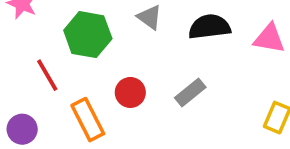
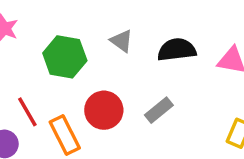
red line: (47, 75) -> (27, 112), moved
red circle: (130, 92) -> (104, 110), size x1.4

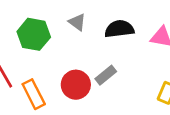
red circle: (104, 110) -> (76, 85), moved

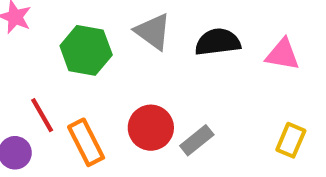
gray triangle: (77, 22) -> (153, 32), size x1.4
gray rectangle: (106, 75) -> (197, 140), moved

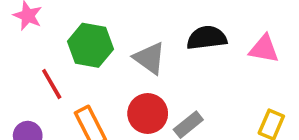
gray triangle: (153, 32) -> (150, 58), moved
red line: (42, 115) -> (52, 84), moved

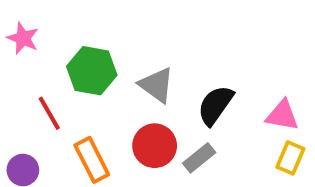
black semicircle: (207, 38) -> (215, 105), moved, turned -48
pink triangle: (264, 49) -> (282, 115), moved

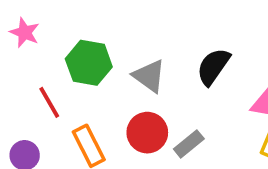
black semicircle: (215, 105) -> (213, 67), moved

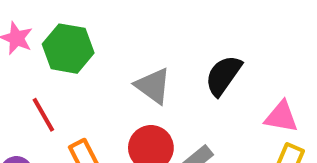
green hexagon: (89, 63) -> (68, 49), moved

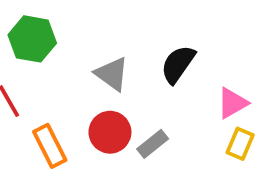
pink triangle: (281, 117) -> (232, 103), turned -40

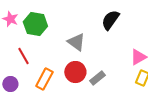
black semicircle: (178, 64) -> (110, 20), moved
orange rectangle: (50, 146) -> (44, 79), turned 55

